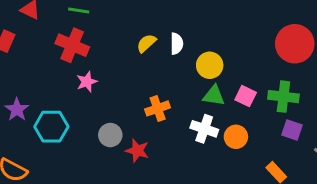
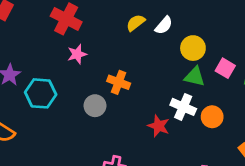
white semicircle: (177, 44) -> (164, 25), turned 36
pink square: (246, 96) -> (225, 68), moved
orange cross: (158, 108) -> (119, 82), moved, turned 35
red star: (137, 151) -> (159, 126), moved

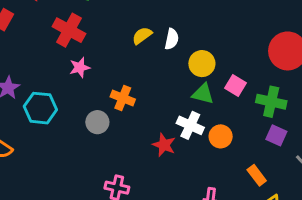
white semicircle: (164, 25) -> (172, 39), turned -30

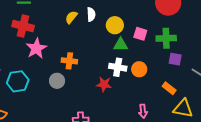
pink star: (80, 67) -> (36, 48), size x1.5

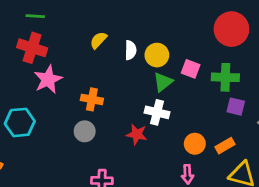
white semicircle: (91, 14) -> (131, 50), moved
green triangle: (121, 45) -> (163, 82), turned -42
orange circle: (139, 69) -> (195, 144), moved
gray circle: (57, 81) -> (85, 131), moved
orange rectangle: (169, 88) -> (225, 146), turned -72

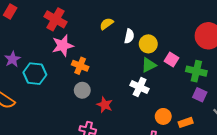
orange cross: (92, 99) -> (80, 66), moved
red star: (137, 134) -> (105, 105), moved

